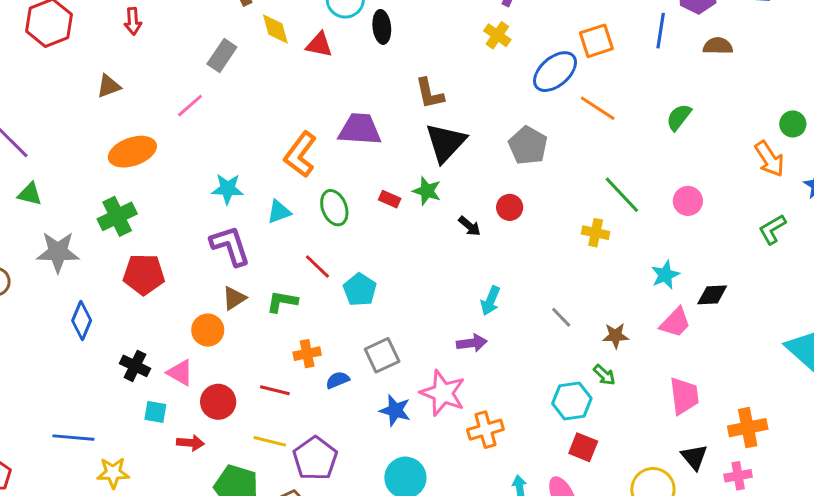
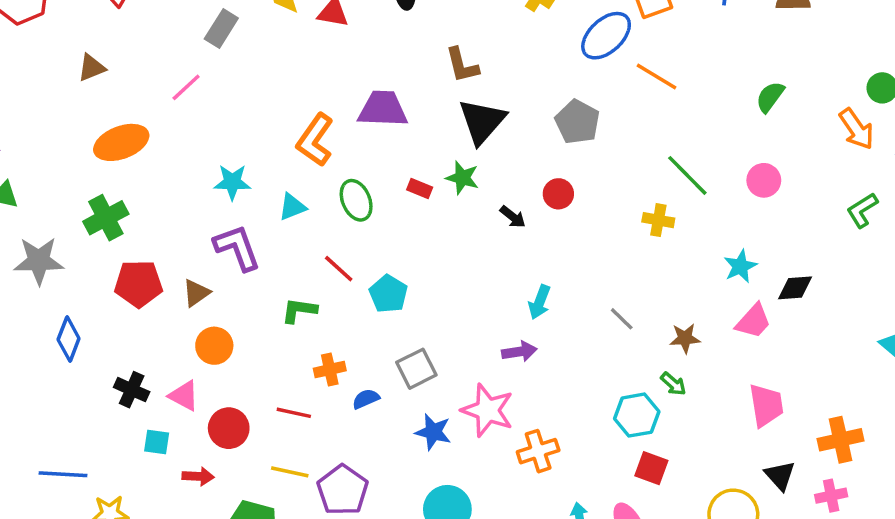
green semicircle: (679, 117) -> (770, 97), moved
brown triangle: (234, 298) -> (196, 293), moved

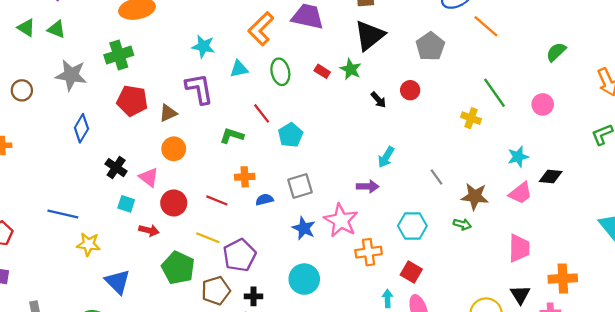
brown star: (685, 338) -> (475, 196), size x1.4
green arrow: (673, 384) -> (462, 224), turned -36
cyan hexagon: (637, 415) -> (412, 226), moved
red square: (651, 468) -> (411, 272), moved

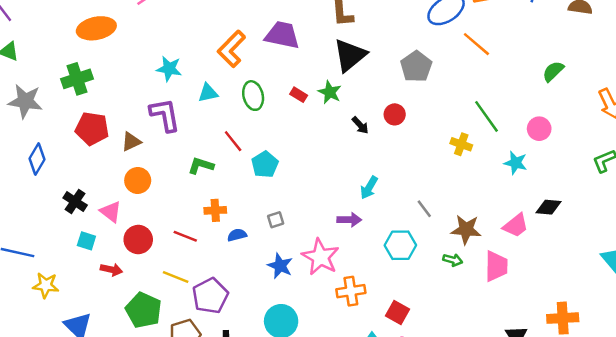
cyan star: (518, 157) -> (516, 163), moved, turned 30
gray square: (300, 186) -> (276, 220), size x0.6
cyan hexagon: (412, 226) -> (400, 245), moved
pink trapezoid: (519, 248) -> (496, 266), moved

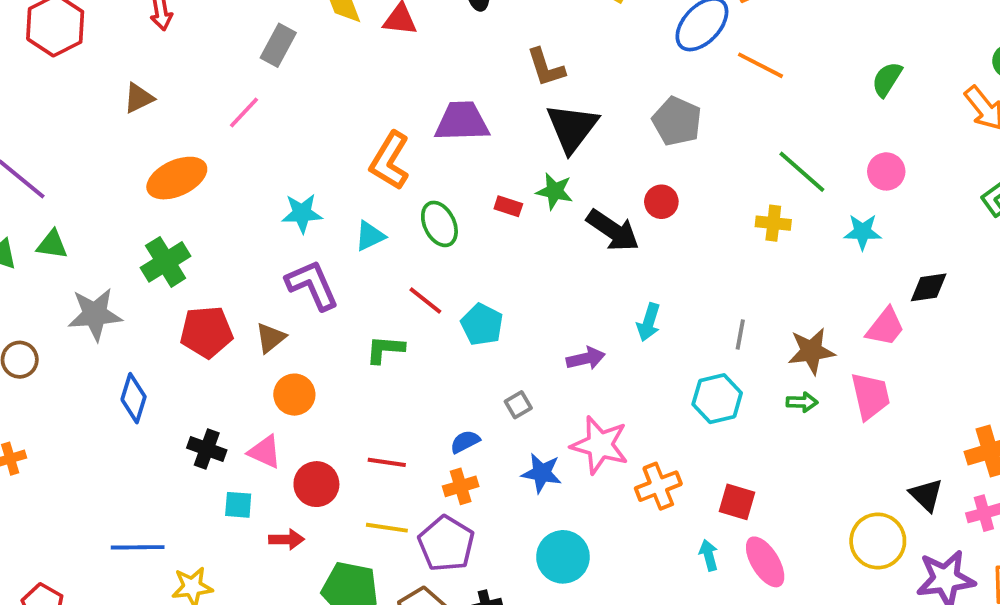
black arrow: (360, 125) -> (613, 230), size x1.8
gray line: (424, 209) -> (740, 334), turned 60
orange cross: (215, 210) -> (461, 486), moved
purple arrow: (349, 220) -> (586, 358), moved

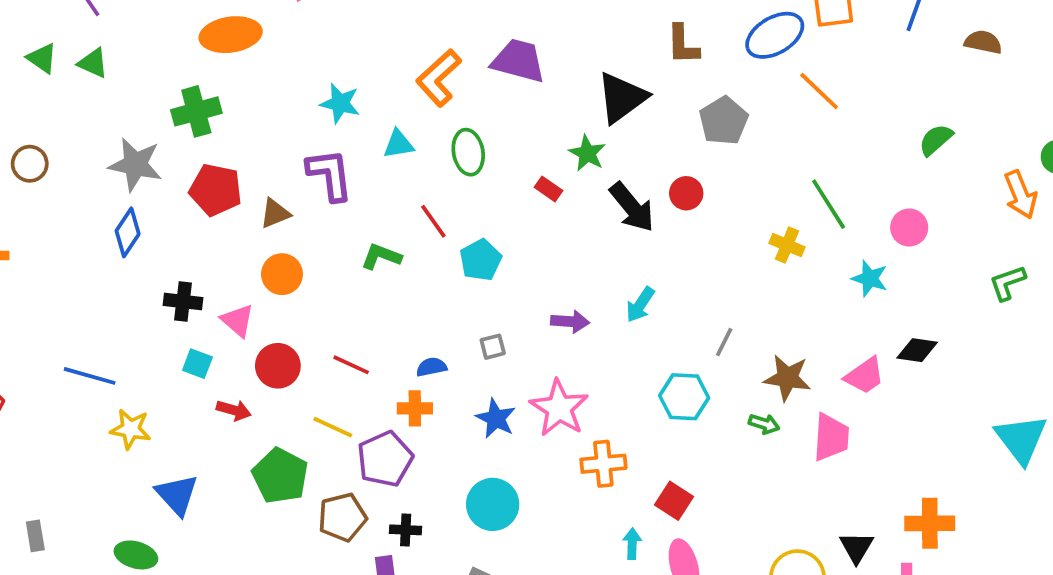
brown L-shape: (546, 68) -> (683, 45), moved
red rectangle: (508, 206) -> (548, 189), moved
gray star: (95, 314) -> (135, 164), moved
black cross: (207, 449) -> (183, 301), turned -30

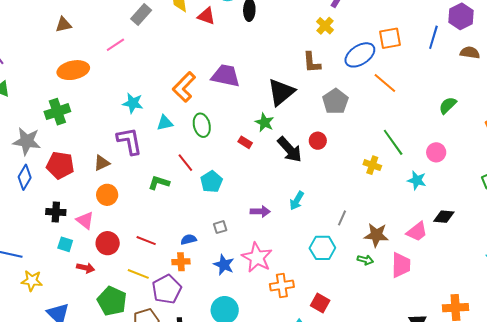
red pentagon: (216, 190) -> (60, 165), moved

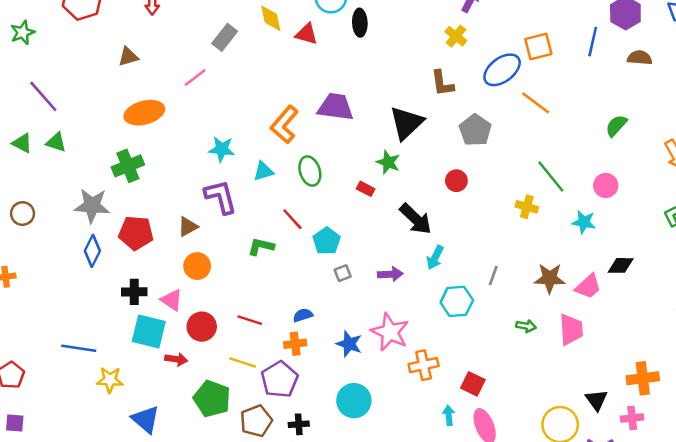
black arrow: (290, 149) -> (416, 219), moved
gray square: (220, 227) -> (343, 273), moved
brown star: (376, 235) -> (550, 278), moved
cyan square: (65, 244) -> (149, 332), size x1.8
cyan hexagon: (322, 248) -> (457, 301), moved

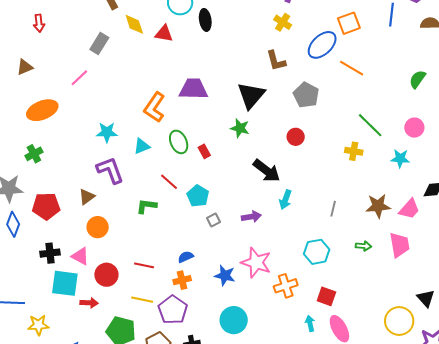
green cross: (128, 166) -> (34, 154), size x0.7
red rectangle: (366, 189) -> (204, 151), moved, turned 40
cyan hexagon: (457, 301) -> (317, 252), moved

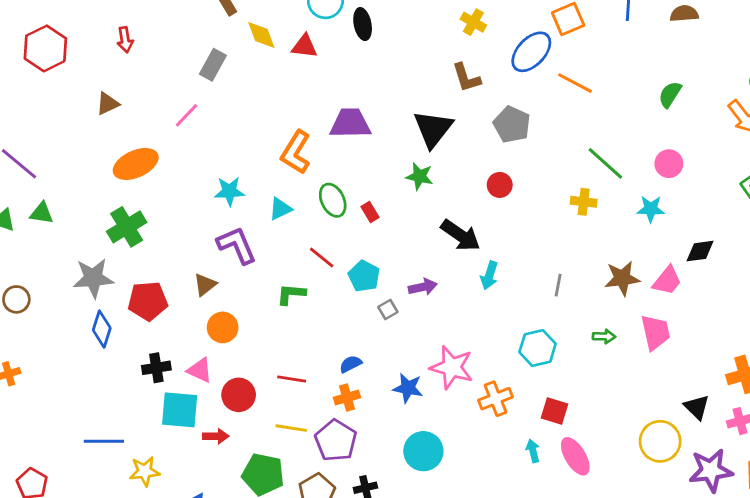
green cross: (34, 154) -> (127, 227), size x1.5
purple arrow: (251, 217) -> (423, 287), moved

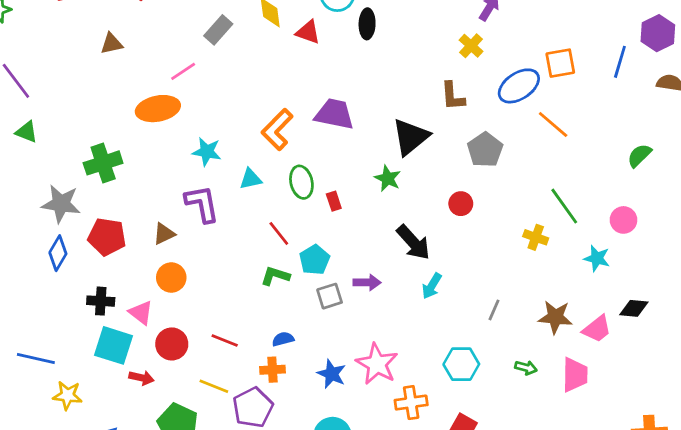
orange ellipse: (136, 164) -> (158, 109), moved
green L-shape: (291, 294) -> (275, 276), moved
gray square: (388, 309) -> (330, 296), size x1.4

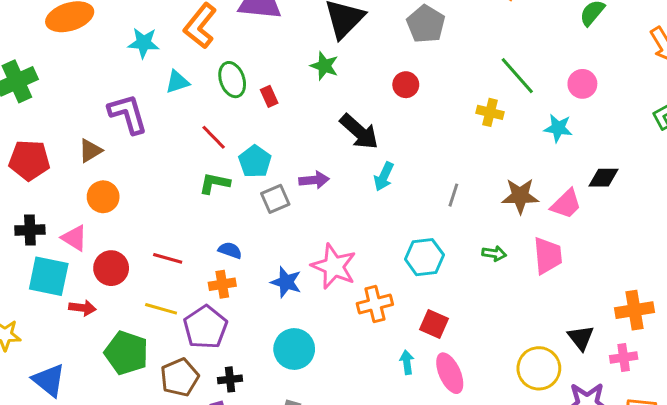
cyan star: (207, 152) -> (144, 43), moved
blue semicircle: (283, 339) -> (230, 250), turned 40

